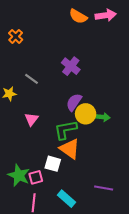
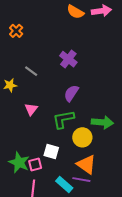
yellow circle: (86, 114) -> (82, 137), moved
green arrow: (103, 117) -> (102, 122), moved, size x1.5
orange triangle: (70, 149) -> (86, 164), moved
purple line: (104, 188) -> (81, 180), moved

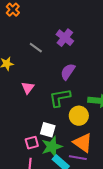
gray line: (31, 71) -> (36, 48), moved
green star: (19, 162) -> (52, 147), moved, turned 30

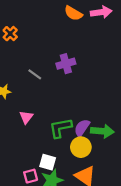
purple cross: (65, 38) -> (66, 64), turned 36
purple semicircle: (68, 72) -> (82, 128), moved

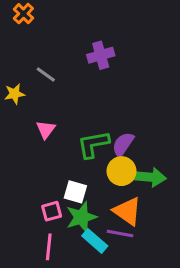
gray line: (35, 74) -> (46, 75), moved
green arrow: (102, 131) -> (150, 177), moved

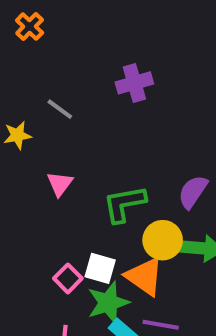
purple semicircle: (123, 144) -> (193, 192), moved
pink square: (52, 211) -> (68, 278), moved, turned -30
orange triangle: (127, 211) -> (144, 276), moved

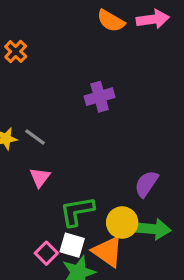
gray line: (60, 109) -> (35, 137), moved
green L-shape: (124, 204) -> (77, 211), moved

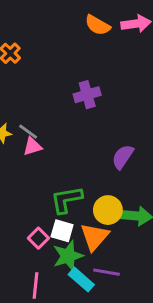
pink triangle: (40, 177) -> (32, 146), moved, turned 36
purple semicircle: (146, 184) -> (123, 157), moved
orange triangle: (108, 252) -> (95, 237), turned 36

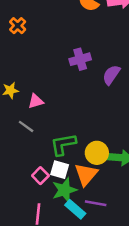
gray line: (28, 132) -> (26, 126), moved
purple semicircle: (123, 157) -> (111, 75), moved

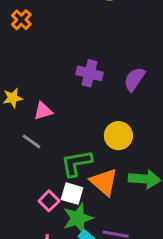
purple cross: (80, 59) -> (89, 73), moved, turned 30
yellow circle: (97, 153) -> (118, 136), moved
orange triangle: (86, 174) -> (104, 182), moved, turned -30

